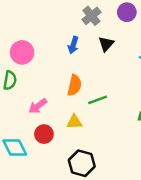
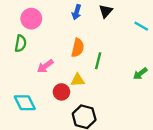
green line: (98, 100) -> (98, 61), turned -56
red circle: (44, 134) -> (61, 92), moved

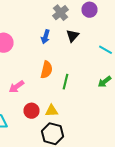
green arrow: (140, 74) -> (104, 82), moved
yellow triangle: (78, 80) -> (52, 111), moved

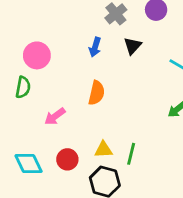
green line: (66, 82) -> (131, 154), moved
red circle: (32, 111) -> (67, 159), moved

